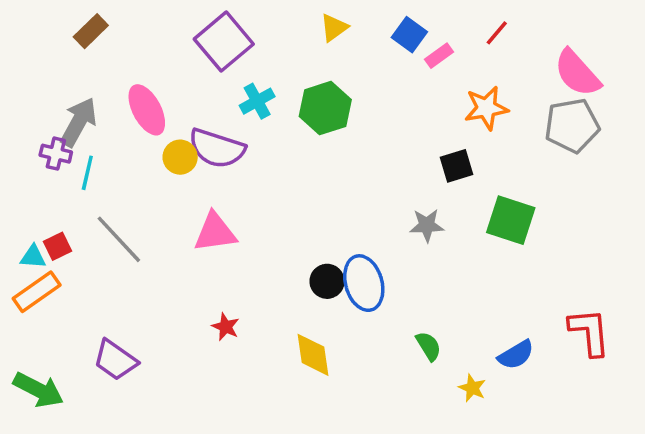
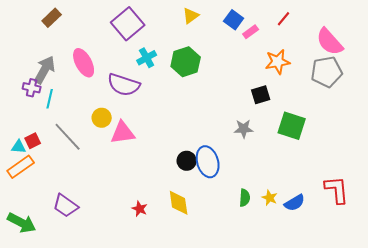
yellow circle: (180, 157) -> (102, 118), moved
red star: (226, 327) -> (140, 209), moved
green semicircle: (429, 346) -> (245, 198), turned 36
yellow star: (472, 388) -> (270, 198), moved

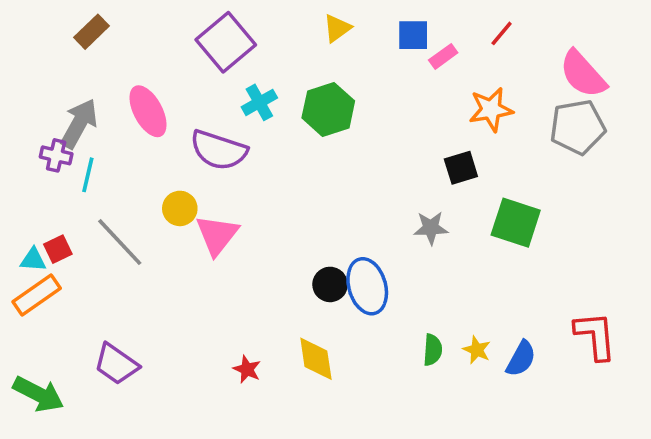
blue square: (234, 20) -> (413, 35), turned -36
pink triangle: (123, 133) -> (217, 235), turned -44
blue semicircle: (295, 203) -> (521, 359), turned -30

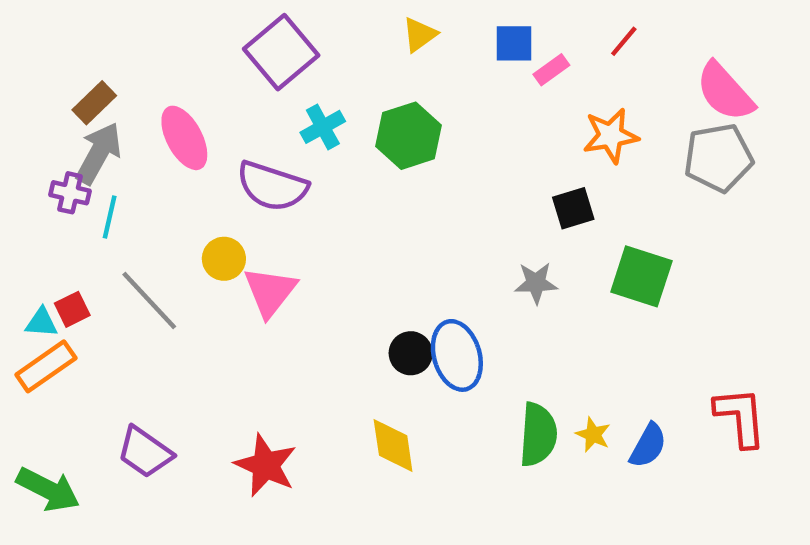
brown rectangle: (91, 32) -> (94, 103), moved
green semicircle: (433, 350) -> (538, 435), size x1.6
red star: (247, 369) -> (266, 465), moved, size x1.8

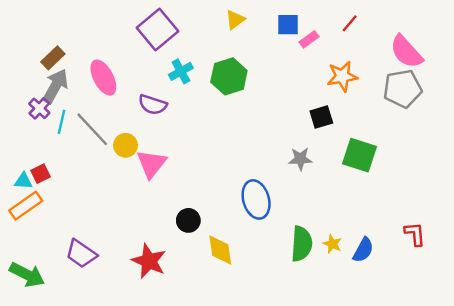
purple semicircle: (272, 186) -> (153, 105), size x0.7
purple cross: (70, 193) -> (39, 108), turned 30
gray line: (149, 301) -> (92, 129), moved
black circle: (411, 353) -> (188, 220), moved
red L-shape: (740, 417) -> (415, 234), size x0.7

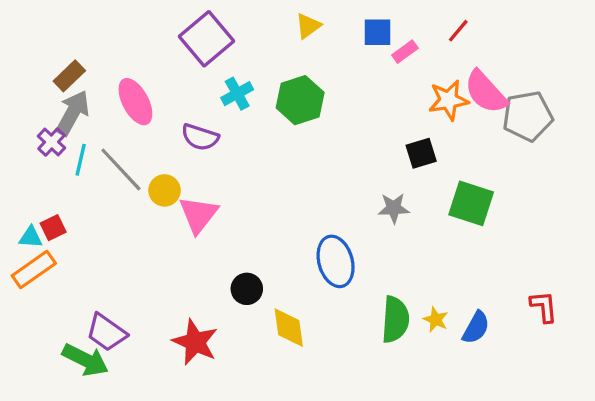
pink semicircle: (406, 52) -> (486, 92), moved
green arrow: (27, 275) -> (85, 360), moved

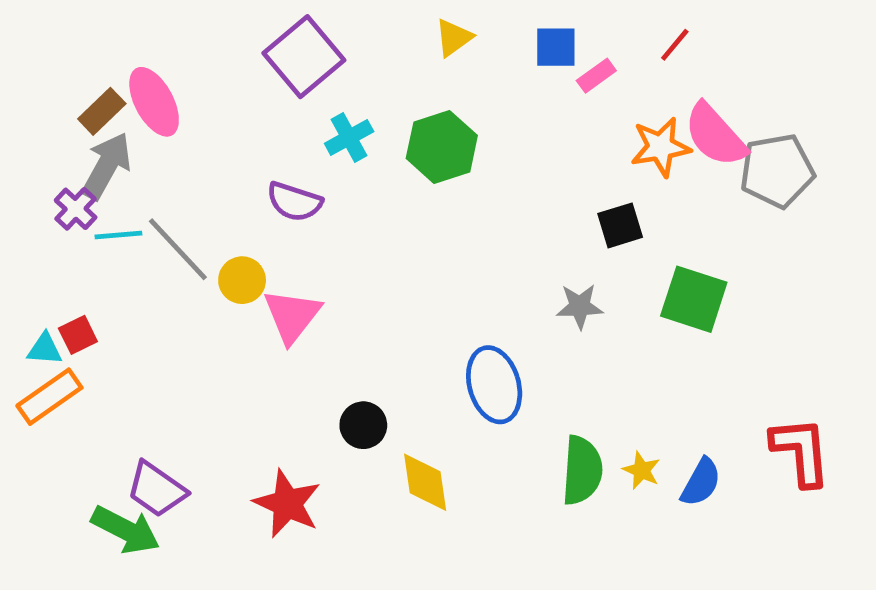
pink ellipse: (135, 102) -> (154, 102), moved
cyan line: (81, 160) -> (118, 235), turned 72
red L-shape: (544, 307) -> (801, 451), size x1.5

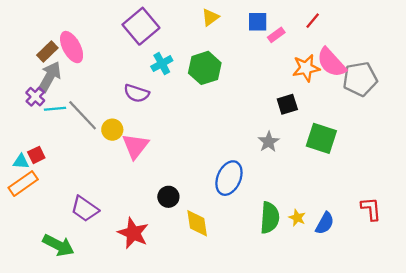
gray star: (580, 306) -> (269, 142), turned -30
blue ellipse: (494, 385) -> (229, 178), turned 40
red L-shape: (801, 451) -> (371, 209), size x0.7
purple trapezoid: (156, 489) -> (85, 209), moved

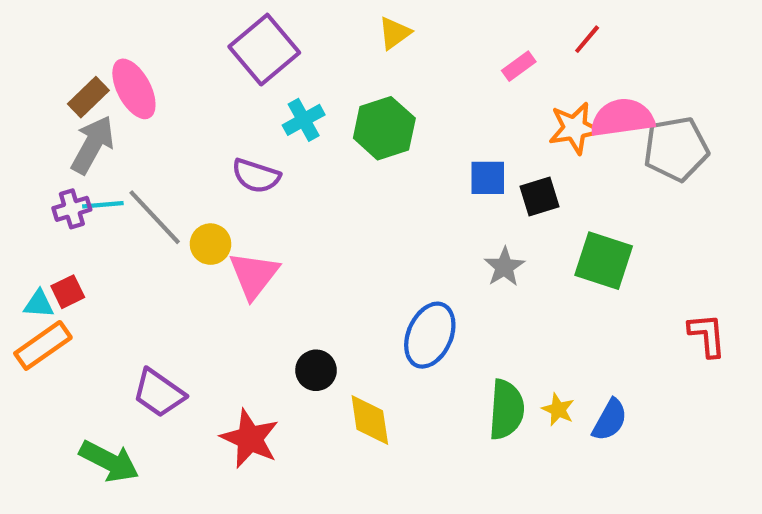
blue square: (258, 22) -> (488, 178), moved
pink semicircle: (331, 62) -> (622, 118), turned 124
purple cross: (35, 97) -> (72, 209), moved, turned 30
red L-shape: (371, 209) -> (707, 335), moved

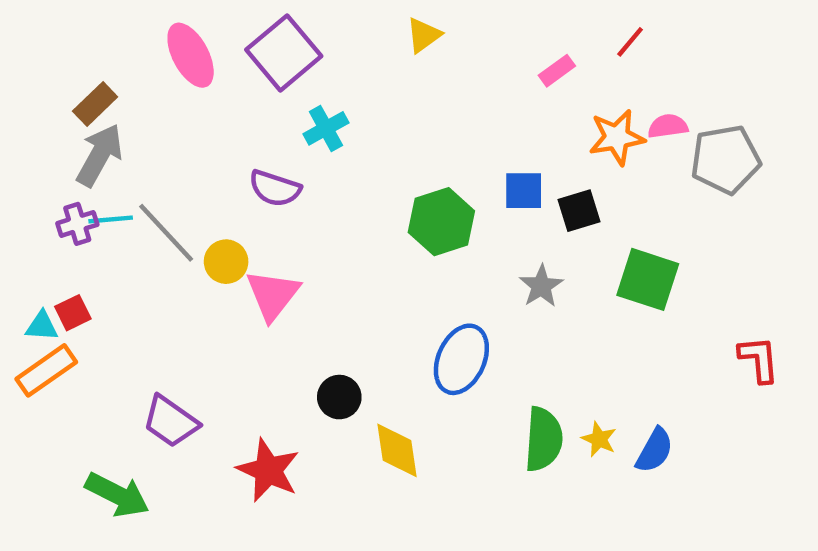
pink ellipse: (134, 89) -> (191, 55), moved
pink semicircle: (622, 118) -> (668, 126), size x0.6
green hexagon: (384, 128) -> (441, 222), moved

